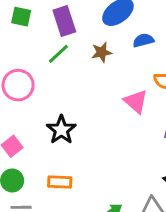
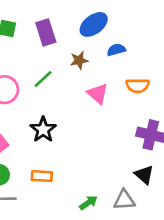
green line: (58, 54) -> (43, 79), moved
pink triangle: (136, 101) -> (98, 94), moved

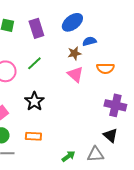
brown star: (79, 60) -> (74, 53), moved

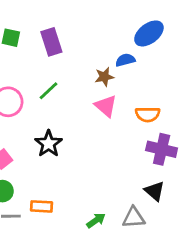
blue ellipse: (72, 22) -> (149, 33), moved
orange semicircle: (105, 68) -> (148, 114), moved
orange rectangle: (33, 136) -> (42, 206), moved

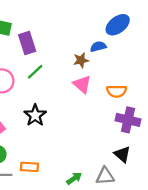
purple rectangle: (51, 42) -> (27, 43), moved

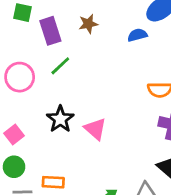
brown star: (81, 60) -> (88, 24), moved
pink triangle: (82, 84) -> (95, 129), moved

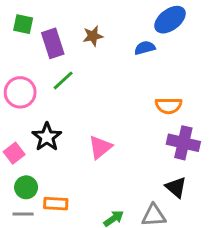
black star: (60, 119) -> (47, 137), moved
pink triangle: (95, 129) -> (100, 147), turned 40
green circle: (14, 167) -> (26, 187), moved

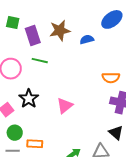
brown star: (93, 36) -> (60, 30), size x1.5
blue semicircle: (145, 48) -> (87, 40), moved
green line: (63, 80) -> (40, 61), turned 56

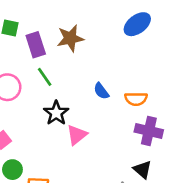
blue semicircle: (87, 40) -> (101, 91), moved, turned -112
green line: (40, 61) -> (45, 77), turned 42
black star: (29, 99) -> (56, 113), moved

